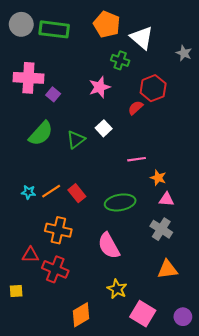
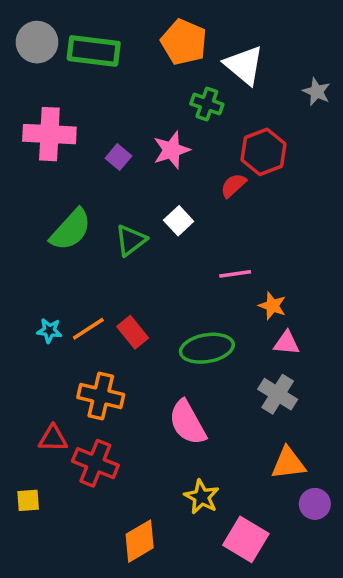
purple square: (53, 94) -> (118, 157), moved
purple circle: (183, 317) -> (315, 504), moved

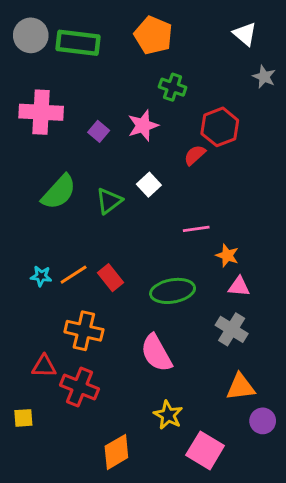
white triangle: (244, 65) -> (245, 34), moved, size x0.7

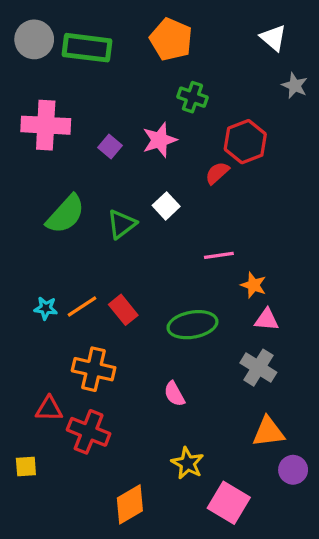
pink semicircle: (156, 353) -> (174, 394), size x0.6

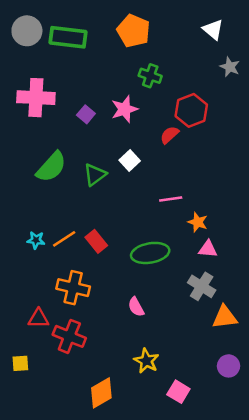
orange triangle: (268, 432) -> (225, 317), moved
pink square: (229, 503) -> (178, 392), size x0.7

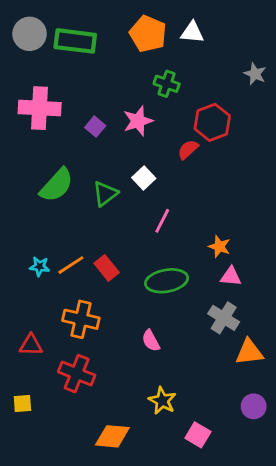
white triangle: (213, 30) -> (192, 32), moved, turned -35
pink line: (171, 199) -> (162, 221), moved, turned -55
red triangle: (38, 318) -> (31, 345), moved
orange diamond: (101, 393) -> (112, 436), turned 36

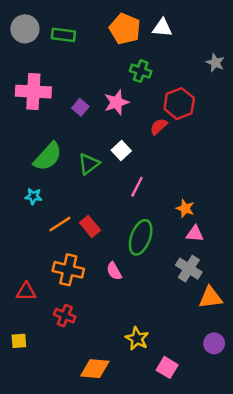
green rectangle: (75, 41) -> (63, 35), size x0.7
cyan star: (40, 266) -> (33, 196), moved
green ellipse: (167, 281) -> (141, 237), turned -60
pink semicircle: (151, 341) -> (114, 271), moved
red cross: (77, 374) -> (65, 316), size x0.7

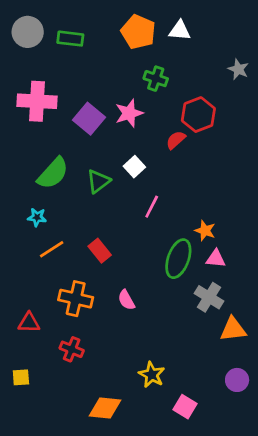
purple square: (80, 107) -> (89, 119), size x1.6
orange line: (60, 224) -> (52, 249), moved
green ellipse: (141, 237) -> (178, 259), moved

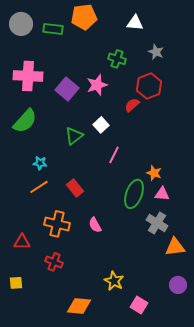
orange pentagon: (138, 32) -> (84, 17), moved, turned -30
gray star: (238, 69) -> (156, 52), moved
green semicircle: (53, 173) -> (25, 121), moved
cyan star: (37, 217) -> (40, 163), moved

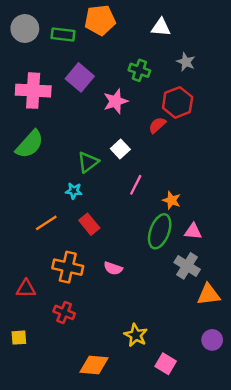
purple square: (67, 89) -> (80, 77), moved
cyan star: (40, 163) -> (74, 191), moved
orange star: (154, 173) -> (172, 200), moved
pink semicircle: (95, 225) -> (113, 268), turned -42

